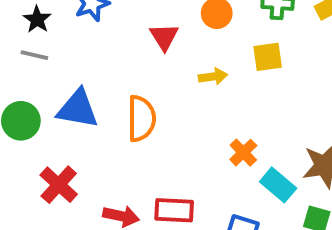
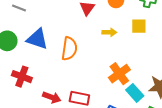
orange cross: (243, 153) -> (119, 74), size x1.5
red cross: (59, 185) -> (22, 77), turned -30

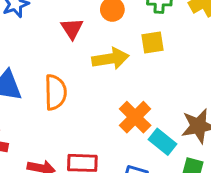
yellow arrow: (109, 32) -> (110, 59), size x1.6

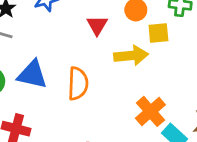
yellow square: (152, 43) -> (158, 33), moved

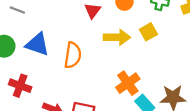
yellow square: (158, 33) -> (148, 32), moved, turned -30

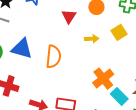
yellow arrow: (117, 37) -> (92, 39), size x0.6

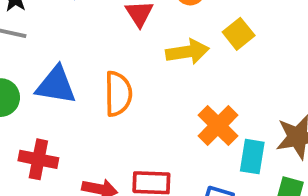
yellow arrow: (92, 39) -> (187, 52), size x1.5
cyan rectangle: (119, 96) -> (252, 157), turned 60

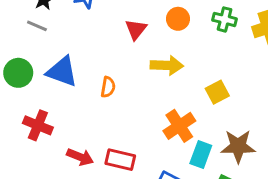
yellow square: (239, 34) -> (217, 92), moved
orange semicircle: (118, 94) -> (108, 87), size x0.6

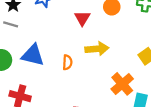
yellow arrow: (167, 65) -> (97, 49), moved

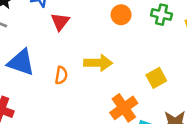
red triangle: (82, 18) -> (60, 22), moved

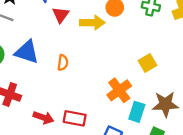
yellow arrow: (98, 63) -> (92, 23), moved

